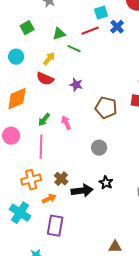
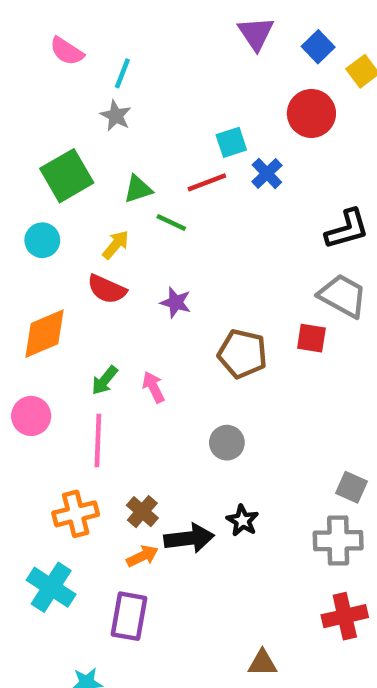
green square: (27, 28) -> (67, 176), size x1.6
orange arrow: (49, 199) -> (142, 556), moved

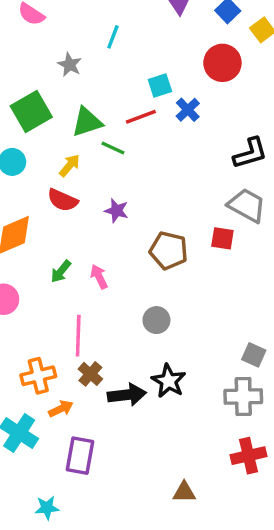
cyan line: (122, 73) -> (113, 37), moved
green triangle: (138, 189) -> (87, 122), size x1.4
pink line: (98, 440) -> (78, 336), moved
black star: (242, 521) -> (169, 381), size x1.4
orange arrow: (142, 556) -> (61, 409), moved

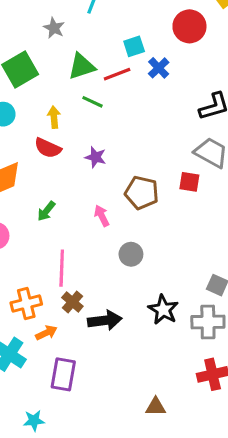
green triangle: (87, 122) -> (82, 66), moved
yellow arrow: (70, 165) -> (54, 117), turned -45
pink arrow: (99, 277) -> (102, 216), moved
black star: (169, 381) -> (163, 310), moved

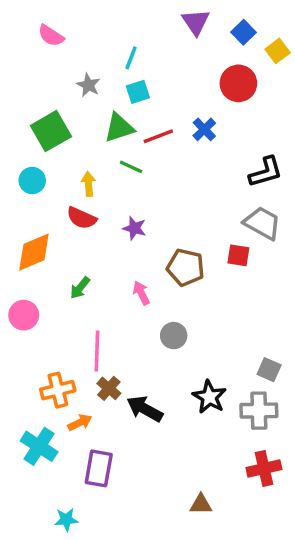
cyan square: (134, 46) -> (138, 92), moved
black arrow: (105, 320) -> (145, 409), turned -144

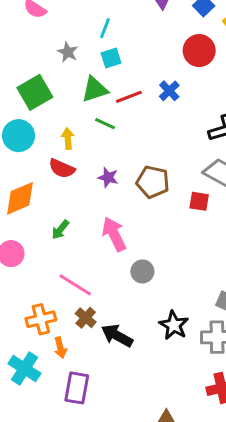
cyan circle: (32, 180) -> (19, 136), size x1.4
brown pentagon: (186, 267) -> (153, 182), moved
pink arrow: (141, 293) -> (114, 234), size x1.6
pink line: (97, 351) -> (75, 285), turned -60
orange arrow: (80, 422) -> (60, 348), turned 102

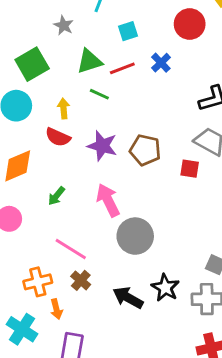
cyan square: (111, 58) -> (128, 31), moved
purple star: (108, 177) -> (102, 146), size x1.5
gray circle: (142, 271) -> (135, 236), size x1.6
black arrow: (117, 336) -> (128, 298), moved

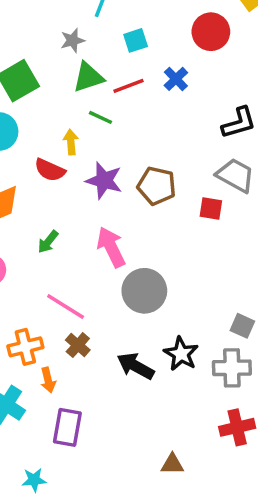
gray star: (64, 25) -> (73, 40), moved, turned 30
yellow arrow: (64, 109) -> (71, 142), moved

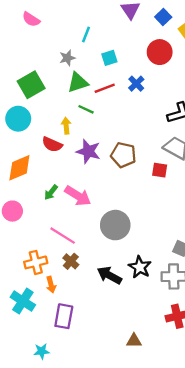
pink arrow: (111, 247) -> (78, 196), moved, turned 148

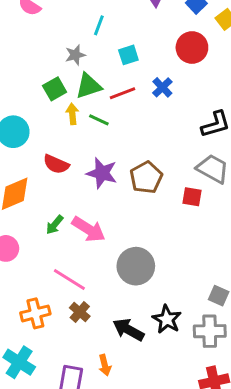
green square: (31, 85) -> (55, 89), moved, size x0.7
yellow arrow: (66, 126) -> (72, 114), moved
brown pentagon: (123, 155) -> (146, 178), turned 30
orange arrow: (51, 285) -> (105, 365), moved

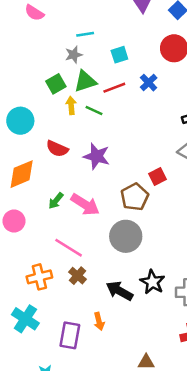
cyan line: (99, 25) -> (85, 34), moved, turned 60
brown pentagon: (146, 178) -> (135, 197), moved
red square: (192, 197) -> (158, 177), moved, turned -36

